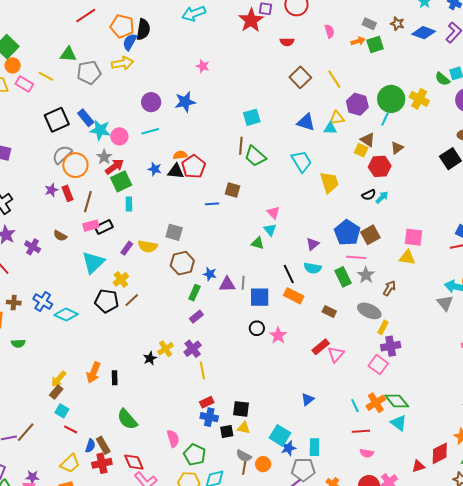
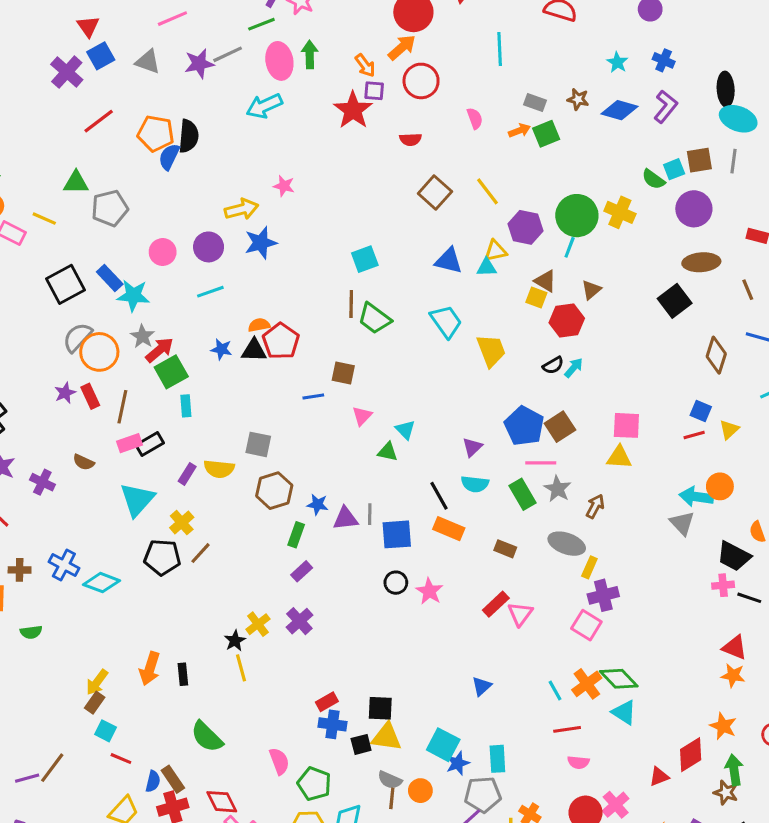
yellow arrow: (123, 63) -> (242, 209), moved
pink circle: (119, 136) -> (163, 252), moved
pink triangle: (273, 213) -> (362, 416), moved, turned 32
yellow line: (202, 370) -> (241, 668), moved
yellow triangle: (244, 428) -> (387, 737), size x1.5

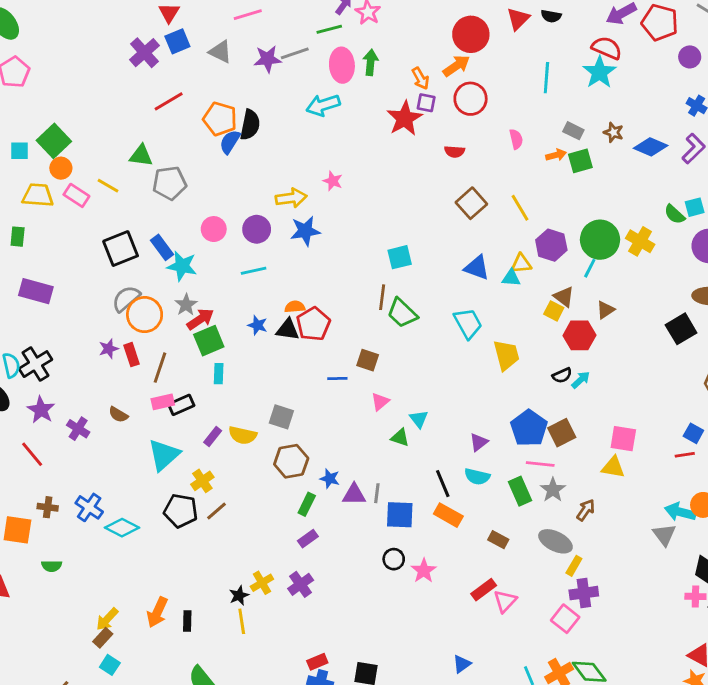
cyan star: (617, 62) -> (599, 72), moved, size x1.6

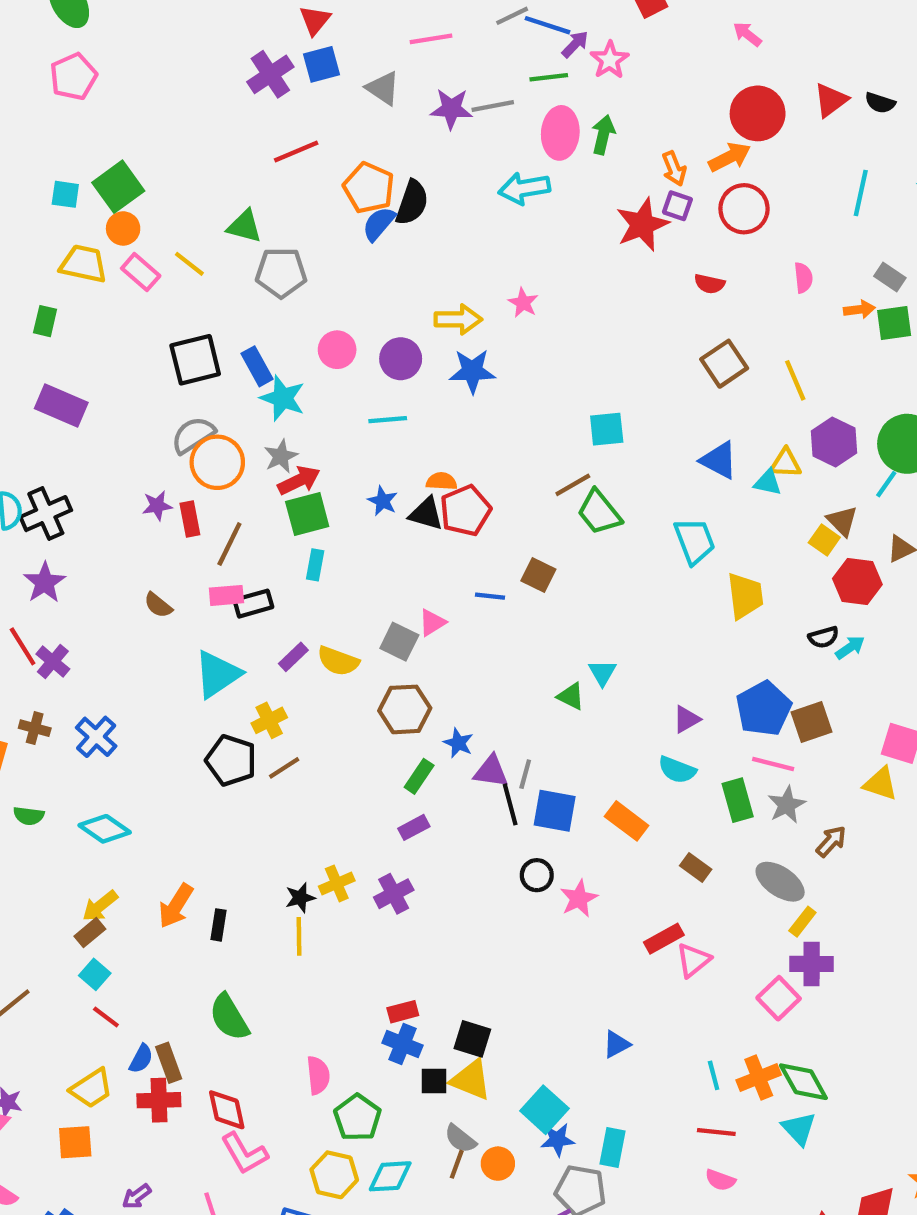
brown line: (382, 297) -> (573, 485), turned 45
pink triangle: (380, 402) -> (432, 623), moved
purple cross: (78, 429) -> (53, 661), moved
black line: (443, 484) -> (510, 804), moved
cyan diamond: (122, 528) -> (105, 829), moved

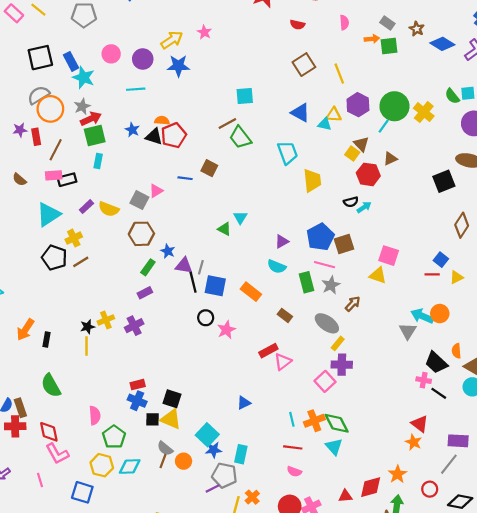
yellow arrow: (458, 319) -> (172, 40), turned -35

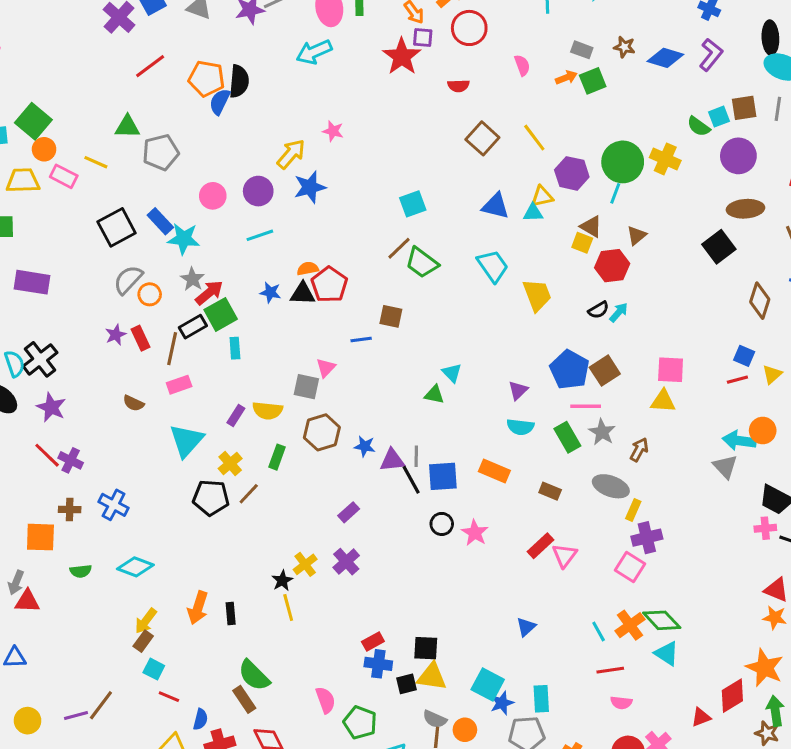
orange circle: (50, 109) -> (150, 294), size x0.6
black rectangle: (67, 180) -> (193, 327), moved
green rectangle: (148, 267) -> (277, 457), moved
brown rectangle: (20, 408) -> (244, 699), moved
orange star: (398, 474) -> (765, 668), size x1.4

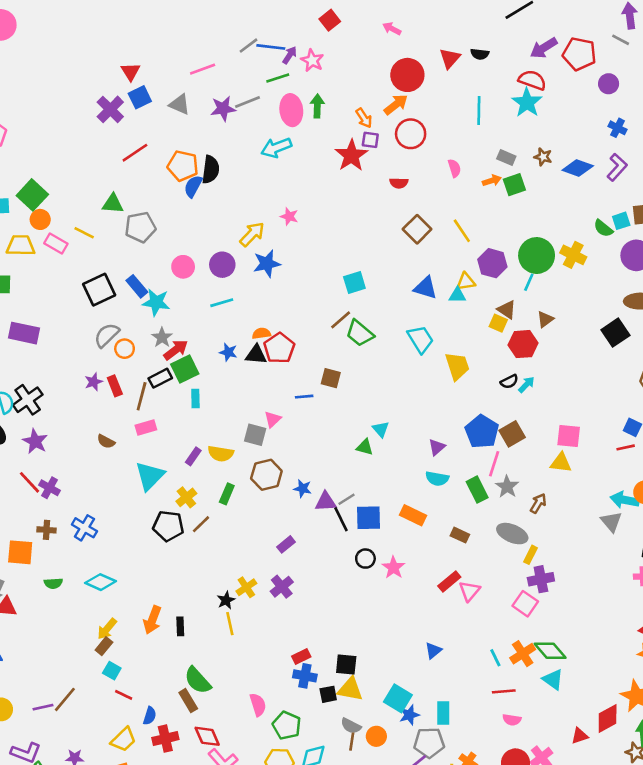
pink line: (586, 406) -> (494, 464), turned -75
gray line: (416, 456) -> (346, 499), turned 54

